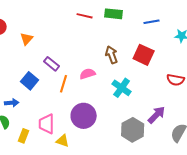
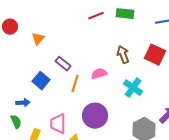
red line: (85, 16) -> (96, 16), turned -35

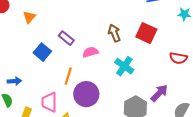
purple rectangle: (63, 64) -> (66, 38), moved
blue square: (41, 81) -> (42, 52), moved
orange line: (75, 84) -> (68, 76), moved

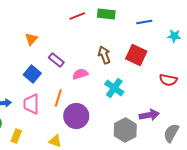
orange triangle: (29, 17) -> (31, 39), moved
purple arrow: (159, 93) -> (149, 115), turned 36
pink trapezoid: (49, 102) -> (31, 104), moved

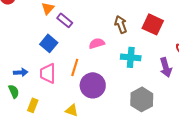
purple rectangle: (56, 60) -> (65, 20), moved
cyan cross: (114, 88) -> (131, 57), turned -30
purple arrow: (149, 115) -> (166, 67), moved, turned 84

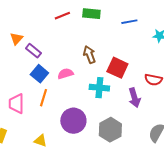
red square: (153, 24) -> (117, 68), moved
blue square: (49, 43) -> (39, 74), moved
purple circle: (93, 85) -> (73, 121), moved

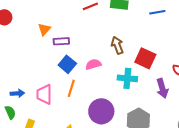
purple rectangle: (33, 51) -> (61, 41), turned -42

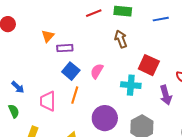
brown arrow: (117, 45) -> (121, 39), moved
pink semicircle: (93, 64) -> (97, 71), turned -42
blue arrow: (17, 93) -> (18, 87), moved, turned 48
green semicircle: (10, 112) -> (14, 111), moved

